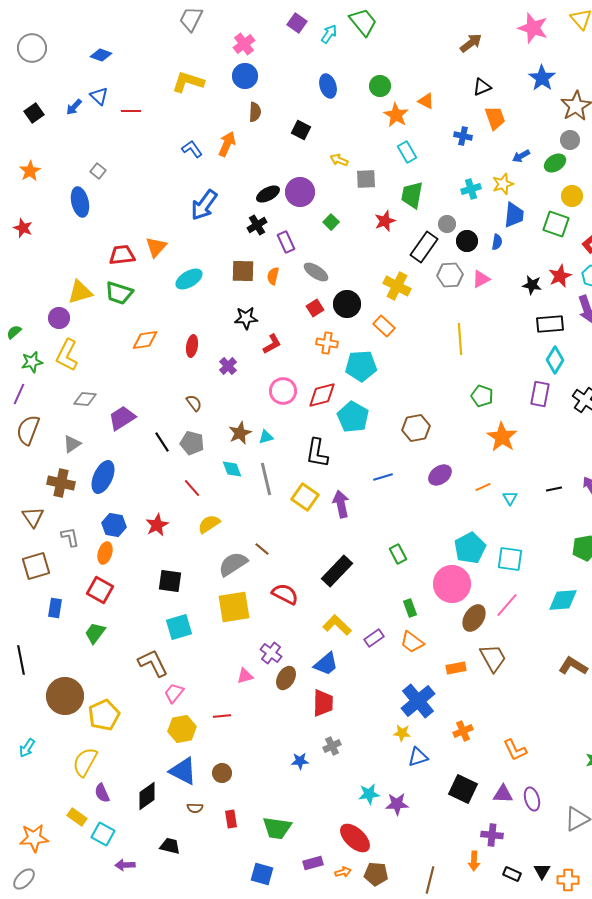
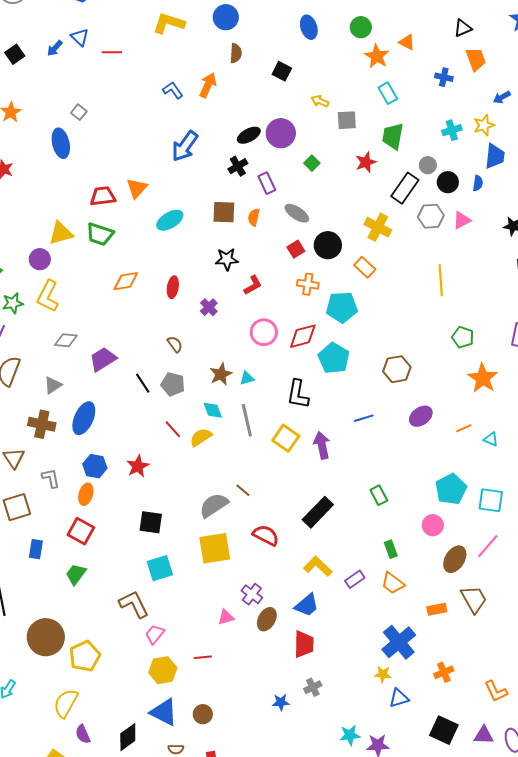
cyan triangle: (510, 498) -> (491, 439), turned -35
yellow semicircle: (209, 524) -> (201, 437), moved
pink circle: (452, 584) -> (433, 525), size x0.6

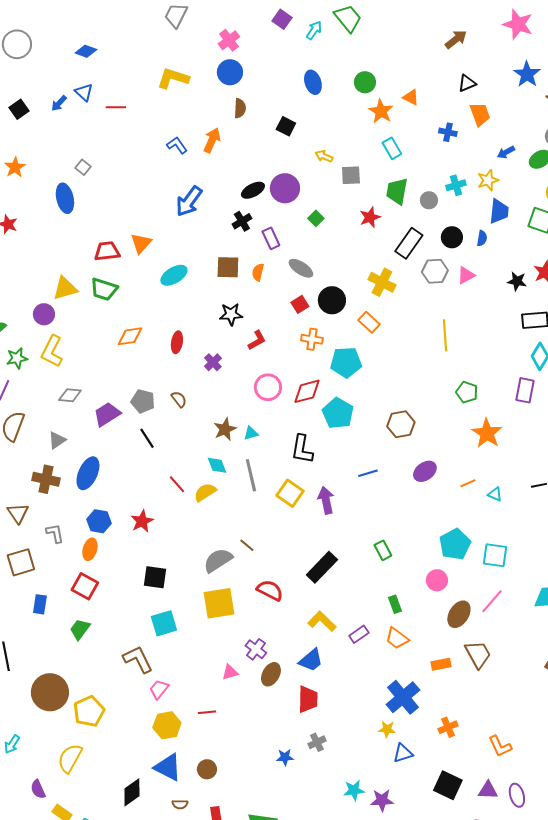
gray circle: (428, 165) -> (429, 200), moved
gray pentagon: (173, 384) -> (143, 401), moved
purple semicircle: (83, 734) -> (38, 789), moved

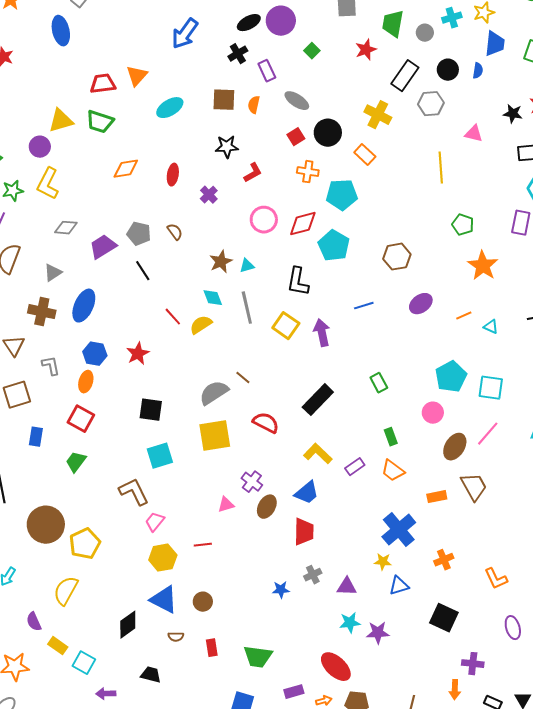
pink triangle: (466, 275) -> (474, 134), moved, turned 42
purple triangle: (488, 790) -> (347, 587), moved

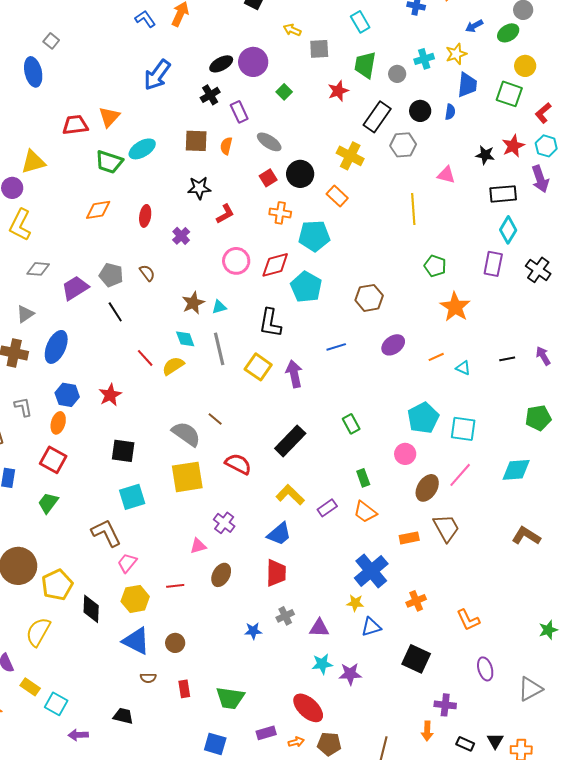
green trapezoid: (100, 122) -> (109, 162), moved
gray semicircle: (214, 393) -> (186, 434), turned 68
brown ellipse: (267, 507) -> (221, 575), moved
black diamond: (128, 625) -> (91, 609), moved, turned -52

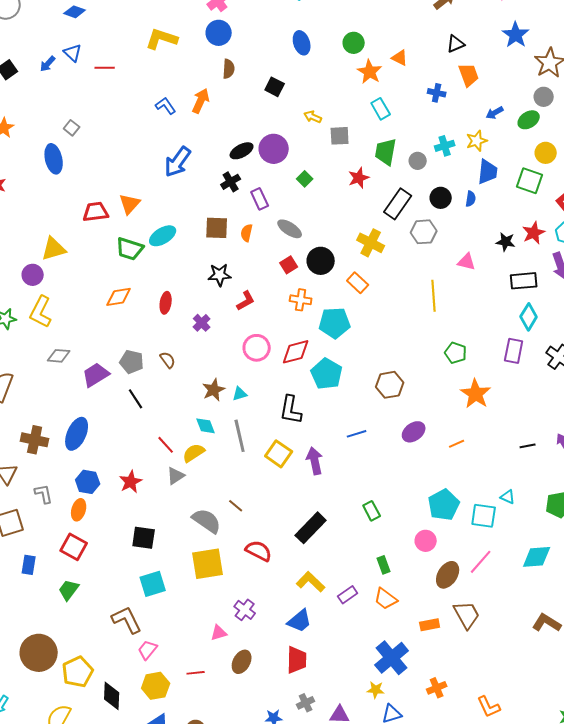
gray triangle: (25, 314) -> (176, 476), moved
cyan triangle: (463, 368) -> (508, 497), moved

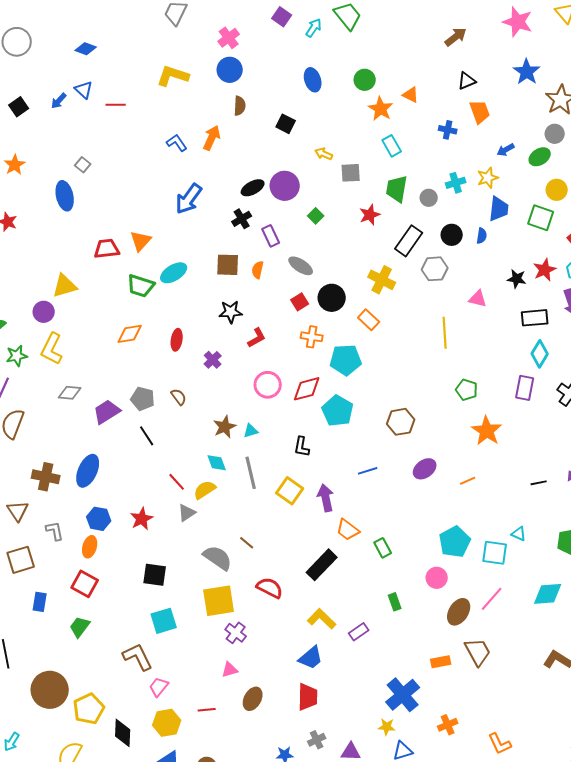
black L-shape: (291, 410) -> (302, 447), size x0.7
orange trapezoid: (386, 599) -> (348, 530), moved
purple cross: (245, 610) -> (236, 633), moved

